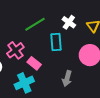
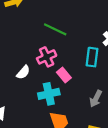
green line: (35, 24) -> (55, 29), moved, turned 45

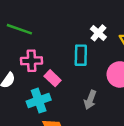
green line: (55, 29) -> (19, 29), moved
pink cross: (47, 57) -> (32, 61), turned 30

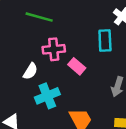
cyan cross: (39, 101) -> (47, 96), moved

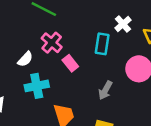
pink cross: (54, 49) -> (52, 43), turned 35

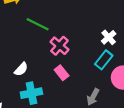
pink cross: (52, 43) -> (59, 46), moved
cyan rectangle: (102, 44) -> (104, 60), moved, turned 30

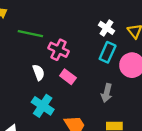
white semicircle: (21, 69) -> (39, 72), moved, turned -48
cyan cross: (31, 93) -> (43, 106), turned -30

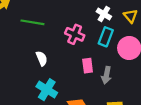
pink cross: (59, 50) -> (75, 34), moved
pink rectangle: (68, 77) -> (88, 66), moved, turned 48

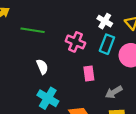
gray arrow: (106, 75) -> (114, 92), moved, turned 49

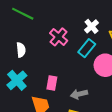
pink rectangle: (89, 73) -> (52, 83), moved

